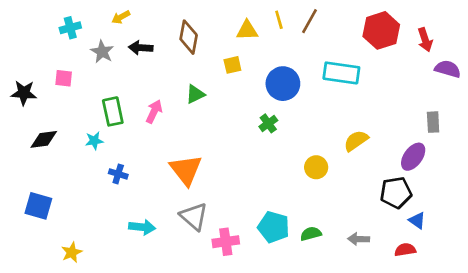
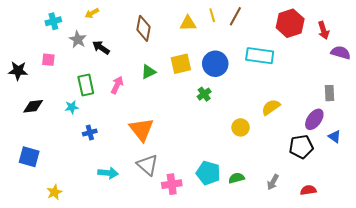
black arrow: (141, 48) -> (101, 48), moved, turned 30
yellow square: (232, 65) -> (181, 64), moved, size x1.5
blue cross: (118, 174) -> (90, 132), turned -32
blue triangle: (417, 220) -> (335, 137), moved
gray arrow: (359, 239) -> (273, 182), turned -63

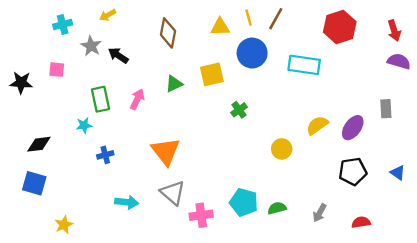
red arrow: (323, 30) -> (394, 31), moved
blue circle: (215, 64) -> (252, 53), moved
black diamond: (33, 106) -> (39, 144), moved
purple ellipse: (314, 119) -> (353, 128), moved
blue triangle: (335, 137) -> (398, 173), moved

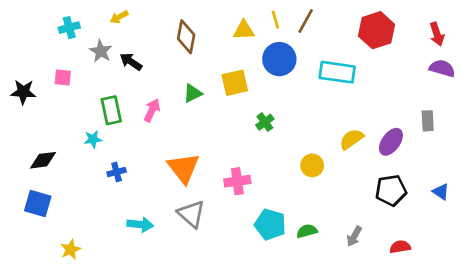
pink cross: (201, 215) -> (237, 181), moved

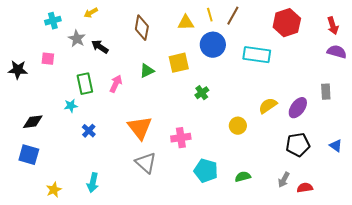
blue cross: (117, 172) -> (89, 131), turned -32
cyan arrow: (140, 225) -> (93, 183), moved, turned 96
green semicircle: (307, 231) -> (243, 177), moved
gray arrow: (354, 236) -> (284, 180), moved

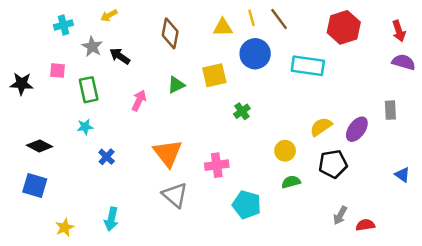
brown line: (233, 16) -> (279, 19), turned -66
green rectangle: (85, 84) -> (89, 90), moved
black diamond: (33, 122) -> (40, 146), turned 35
black pentagon: (298, 145) -> (333, 164), moved
green semicircle: (243, 177) -> (291, 182), moved

